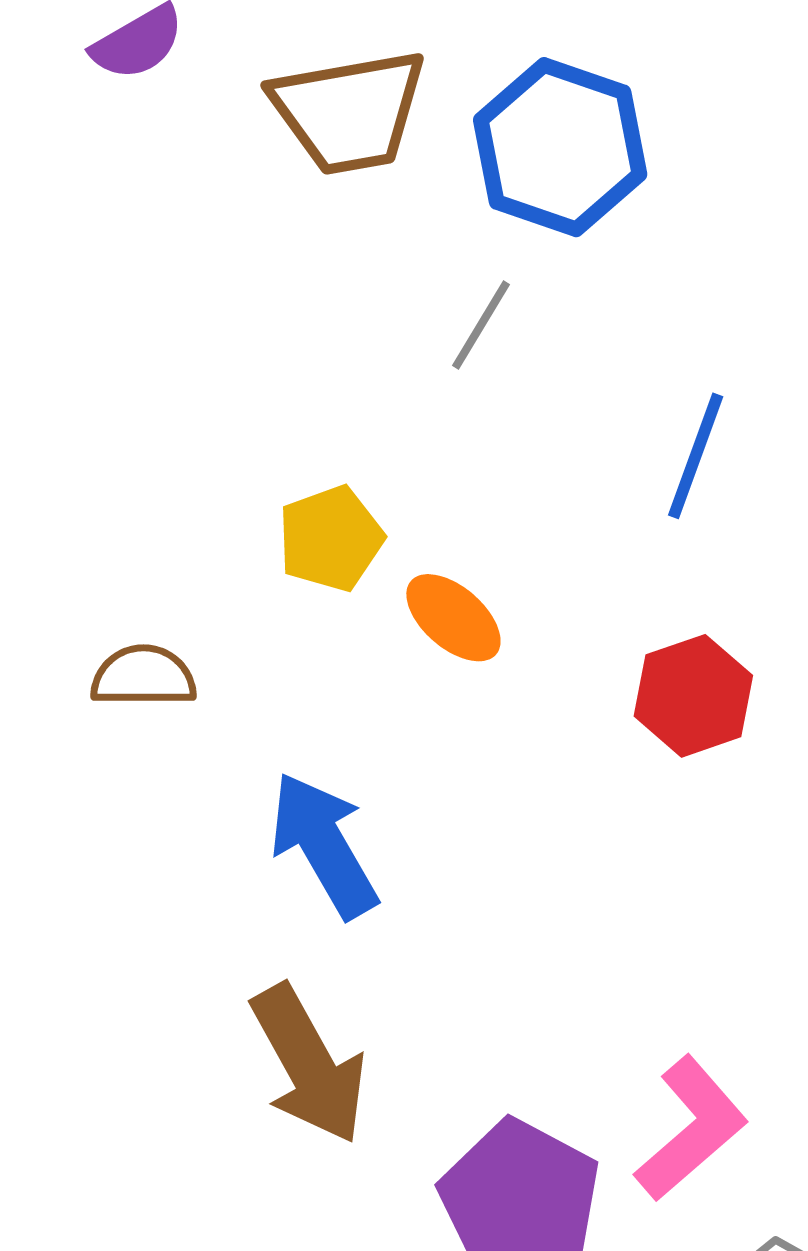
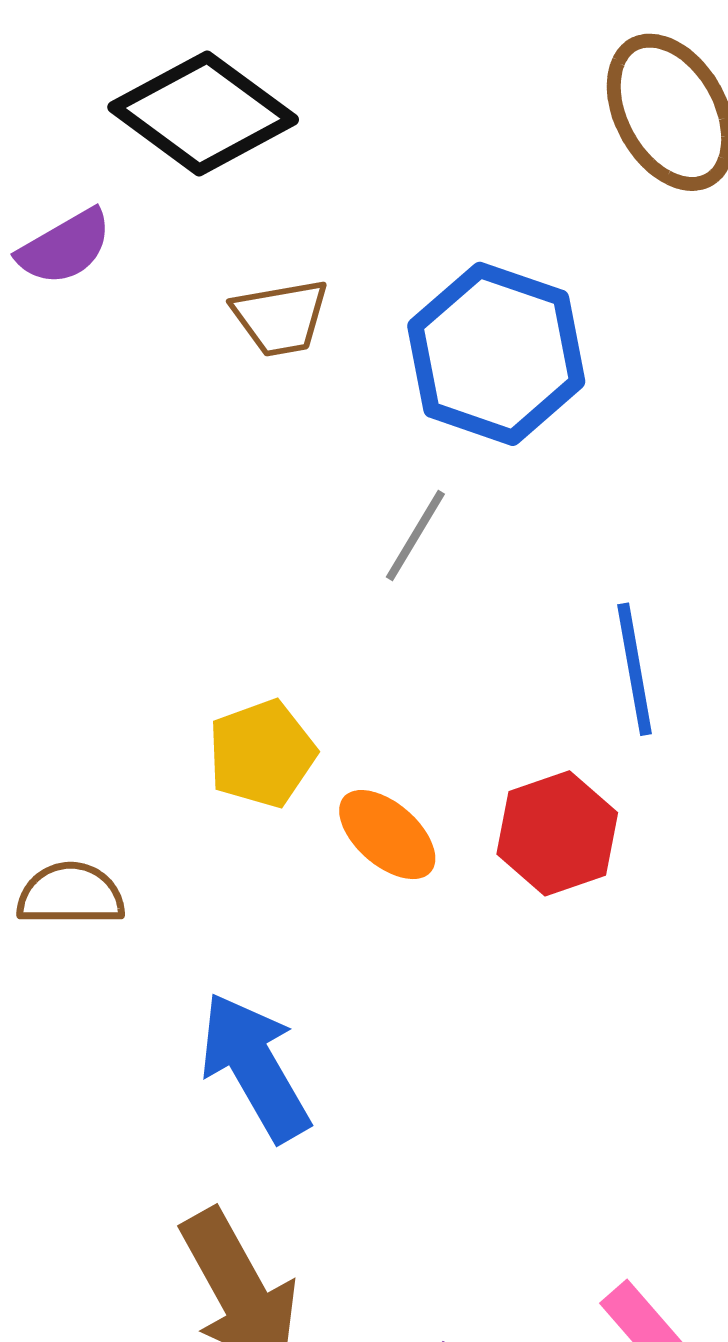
brown trapezoid: (349, 111) -> (281, 317), size x0.6
blue line: (696, 456) -> (635, 669), turned -30
red hexagon: (693, 696) -> (557, 833), moved

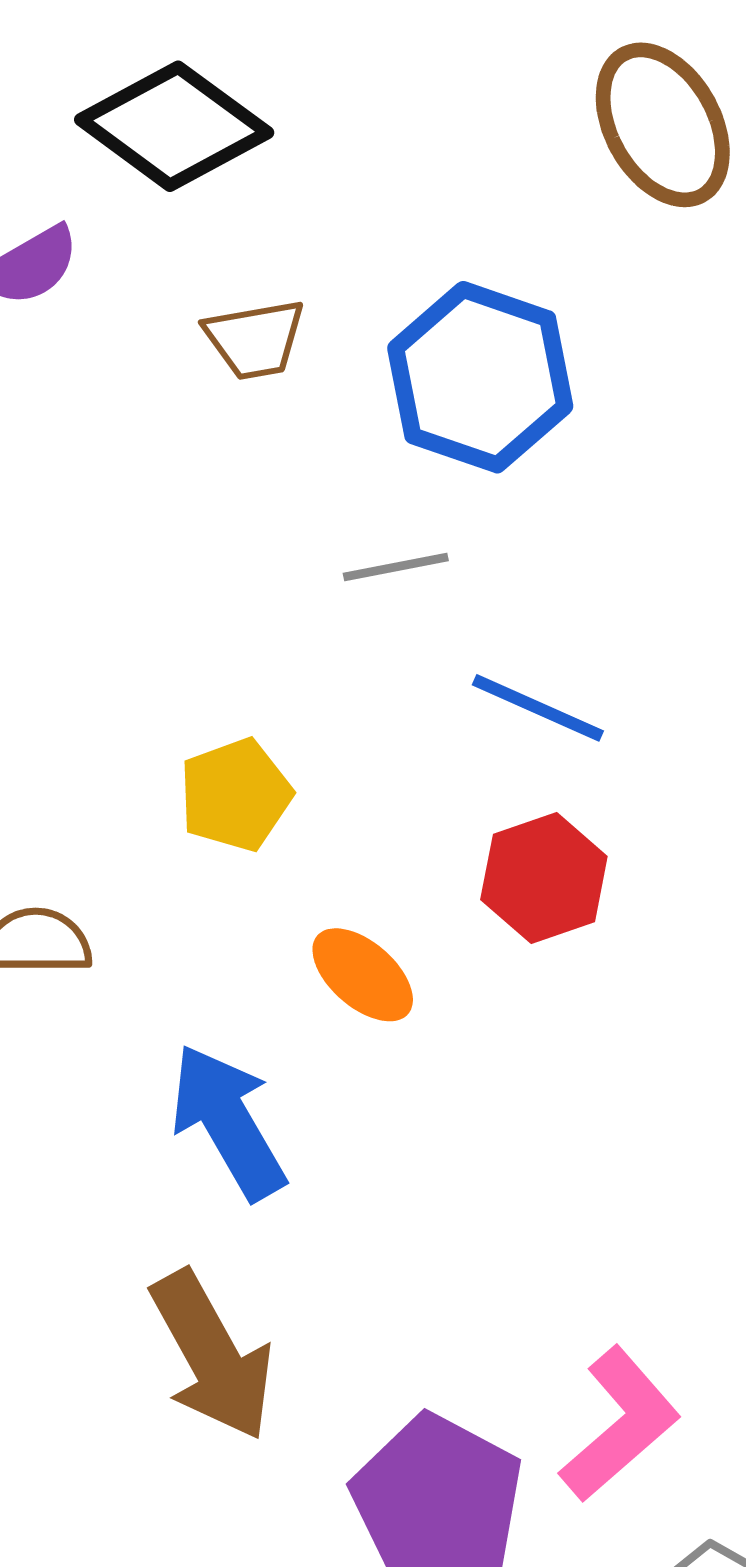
gray line: (415, 536) -> (396, 567), turned 48
blue line: (635, 669) -> (538, 708), moved, turned -56
orange ellipse: (387, 835) -> (363, 975), moved

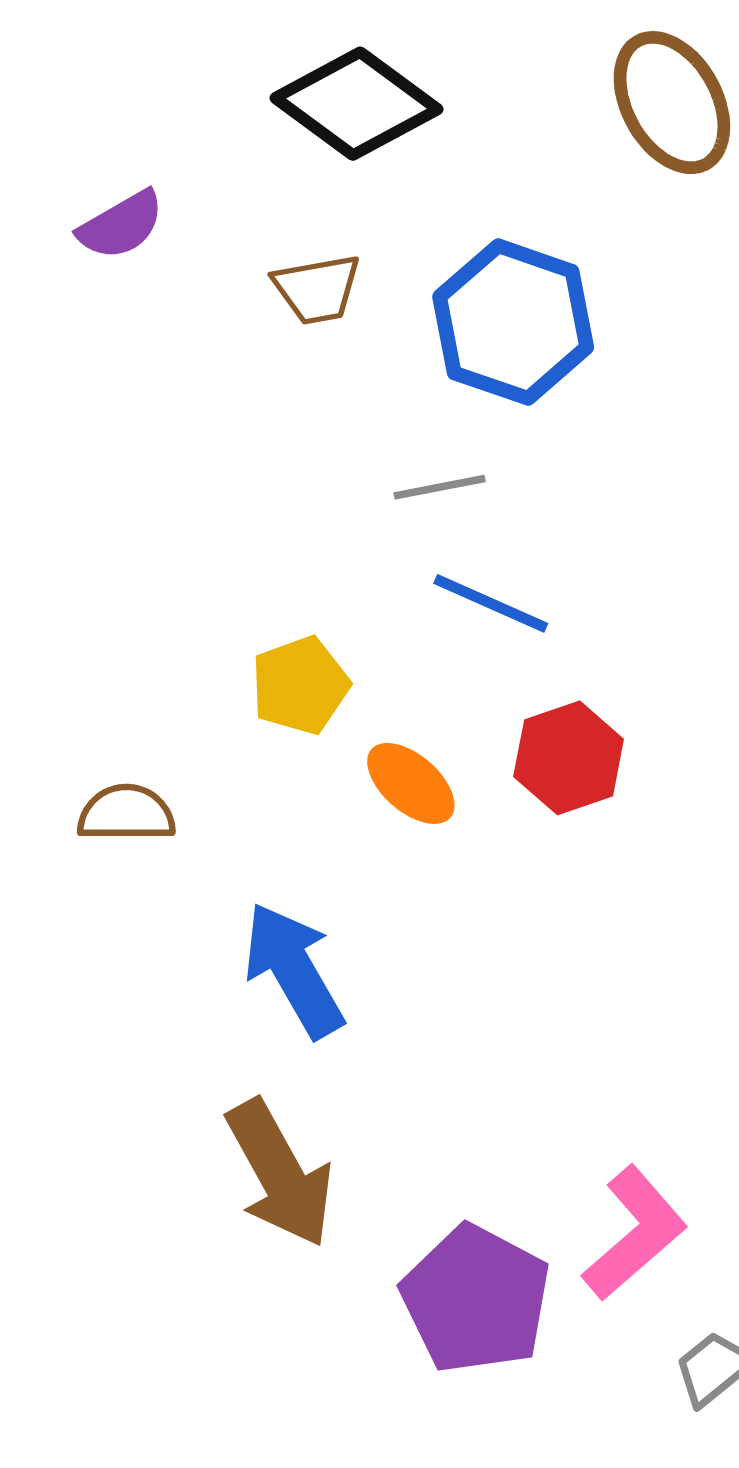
black diamond: (174, 126) -> (357, 104), moved
blue line: (538, 708) -> (491, 603), moved
orange ellipse: (363, 975) -> (411, 783), moved

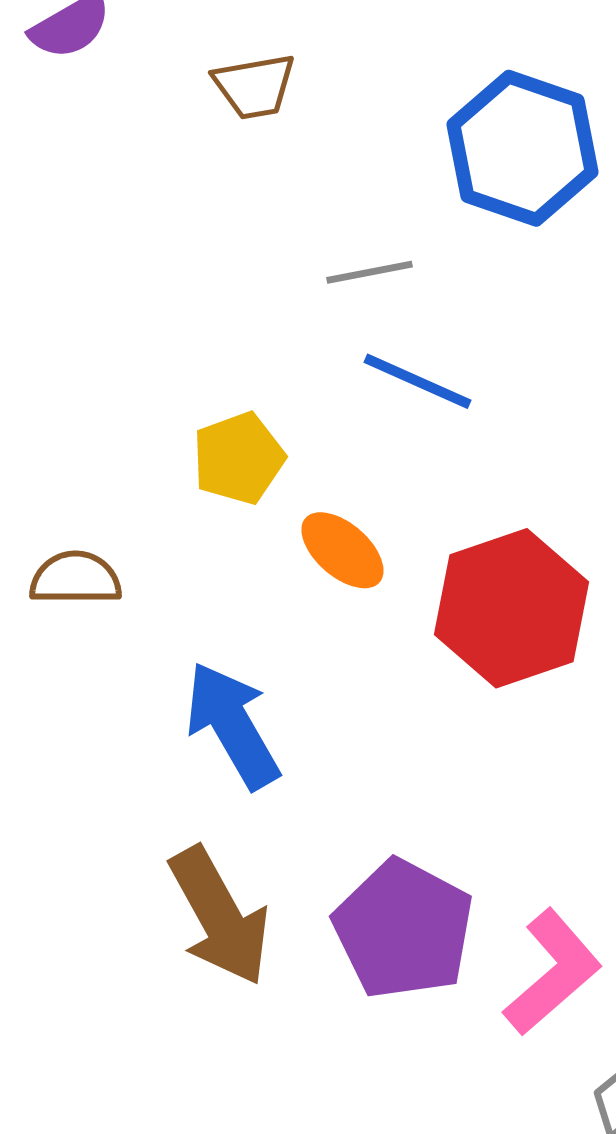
blue hexagon: (513, 322) -> (522, 148), moved
red hexagon: (569, 758) -> (511, 608), moved, size x1.5
purple pentagon: (476, 1299) -> (403, 929), moved

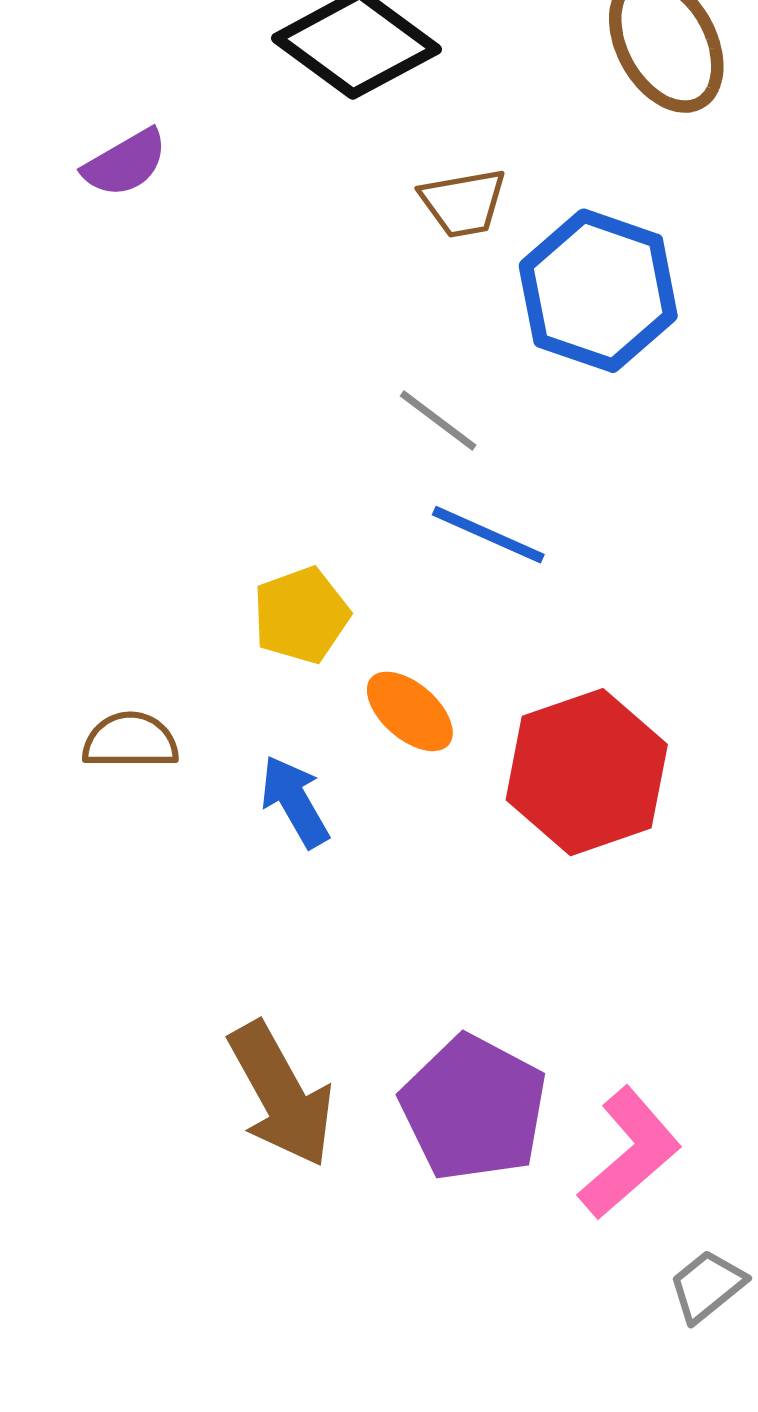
brown trapezoid: (254, 86) -> (463, 203), moved
gray line: (369, 272) -> (438, 420), turned 48
blue arrow: (232, 725) -> (295, 801), moved, size x0.7

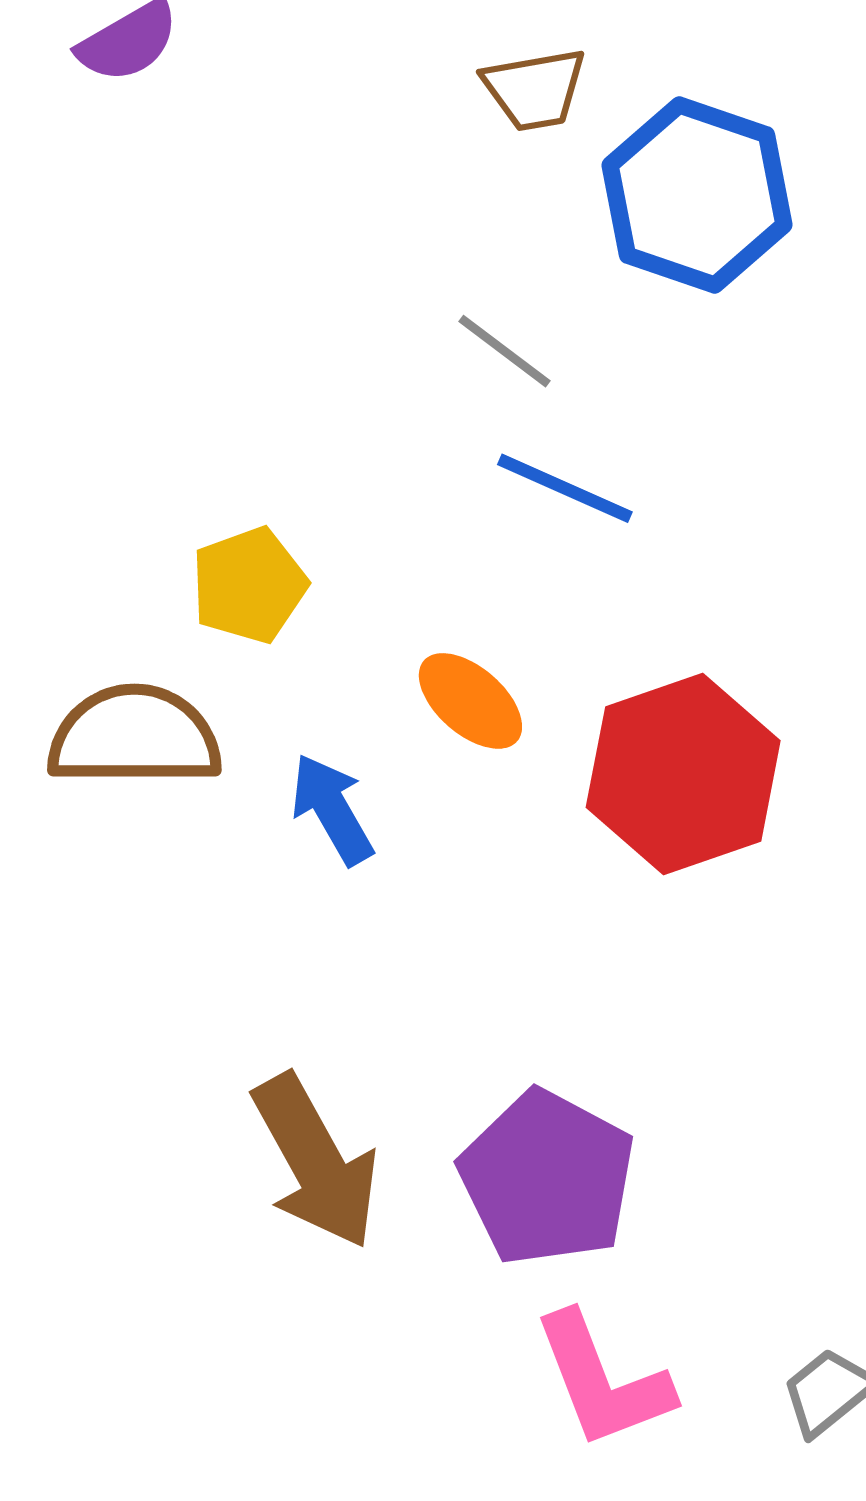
yellow pentagon: (301, 615) -> (249, 585), moved
brown semicircle: (130, 741) -> (134, 736), size x1.5
pink L-shape: (630, 1153) -> (603, 1381), moved, turned 110

